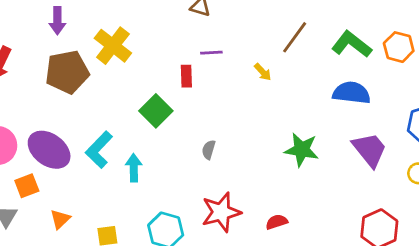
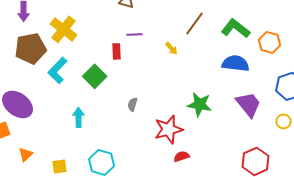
orange hexagon: (399, 47) -> (270, 42), moved
cyan L-shape: (99, 150) -> (58, 70), moved
red star: (221, 212) -> (169, 129), moved

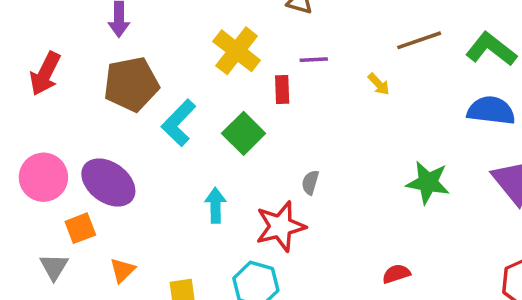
brown line: (195, 23) -> (419, 40), turned 35
yellow cross: (64, 29) -> (237, 51), moved
red star: (169, 129) -> (280, 226), moved

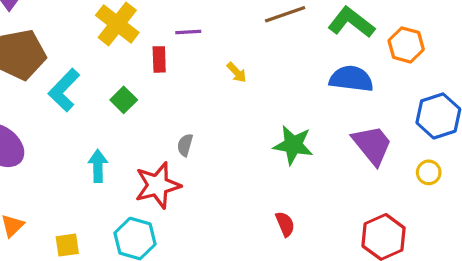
yellow arrow: (379, 84) -> (237, 72), moved
green square: (244, 133) -> (124, 100), size x0.7
red semicircle: (396, 274) -> (285, 224), moved, turned 85

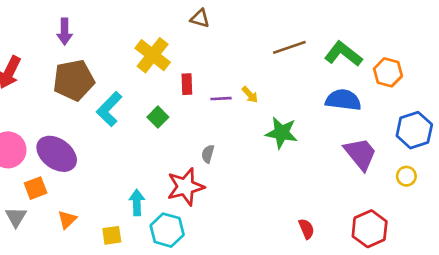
purple line: (188, 32) -> (221, 99), moved
green star: (293, 145) -> (281, 133), moved
cyan arrow: (98, 166) -> (137, 202), moved
red semicircle: (285, 224) -> (306, 229), moved

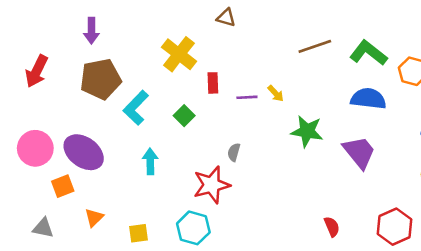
purple trapezoid: (360, 154) -> (359, 152), moved
cyan arrow: (137, 202) -> (150, 161), moved
gray triangle: (16, 217) -> (43, 228), moved, turned -50

